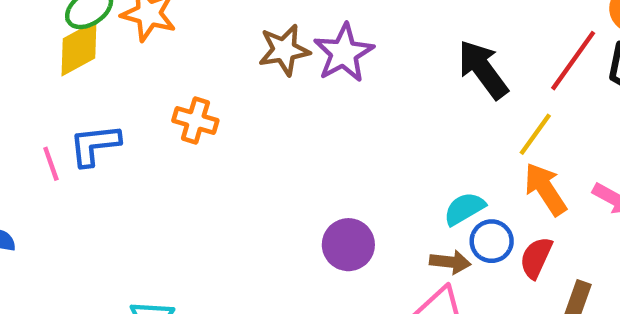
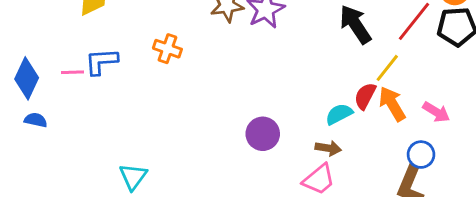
pink line: (51, 164) -> (73, 72), turned -75
blue circle: (492, 241) -> (421, 155), moved
red semicircle: (536, 258) -> (365, 96), moved

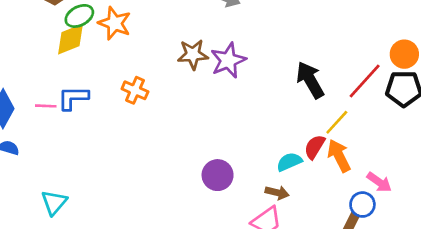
pink arrow: (436, 112) -> (379, 182), moved
cyan triangle: (133, 177) -> (54, 202), moved

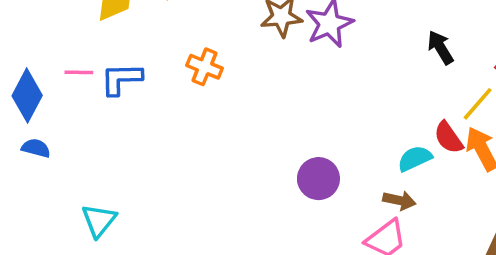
black arrow: (310, 80) -> (440, 47), size x0.7
pink line: (46, 106) -> (79, 72), moved
red semicircle: (315, 147) -> (448, 138), turned -65

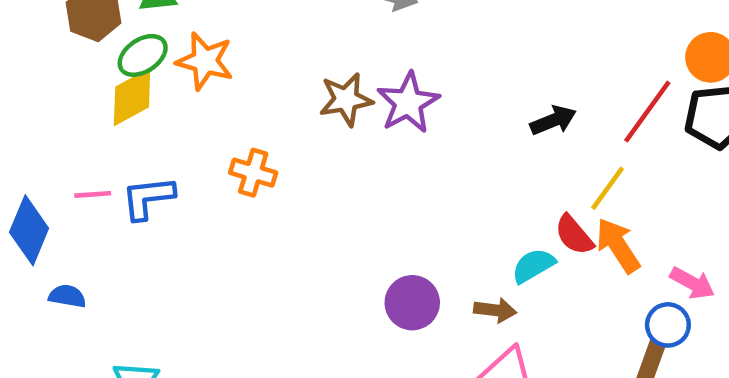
black arrow: (440, 47) -> (553, 120), turned 104
blue semicircle: (36, 148) -> (67, 296), moved
brown arrow: (399, 200) -> (495, 310), moved

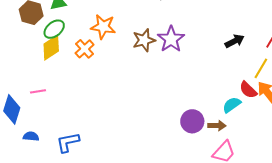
orange star: (205, 61) -> (103, 27), moved
orange cross: (253, 173) -> (85, 49), moved, turned 36
blue L-shape: (148, 198) -> (68, 142), moved
purple circle: (412, 303) -> (192, 121), moved

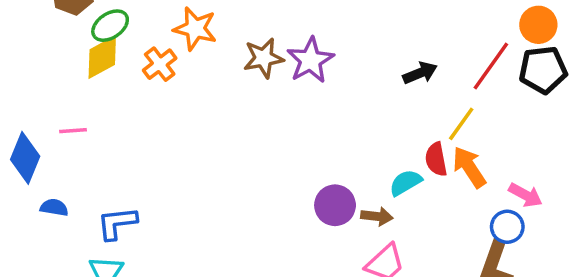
red semicircle: (248, 90) -> (436, 159), turned 30

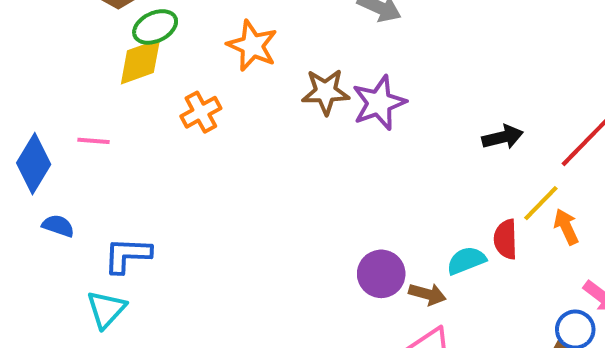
orange cross: (160, 64) -> (201, 112), moved
orange arrow: (469, 167) -> (566, 227), moved, size x0.7

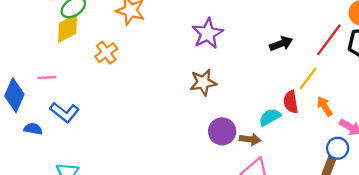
brown star: (326, 92) -> (203, 82), moved
orange arrow: (566, 227) -> (325, 106), moved
blue L-shape: (127, 255) -> (65, 112), moved, turned -136

